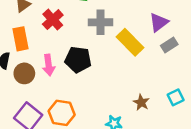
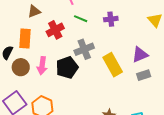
gray cross: (100, 22) -> (84, 49), moved, turned -36
black pentagon: (78, 60) -> (67, 67), turned 30

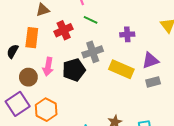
purple cross: (111, 19) -> (127, 34), moved
yellow rectangle: (113, 65) -> (121, 69), turned -40
brown circle: (21, 67) -> (28, 77), moved

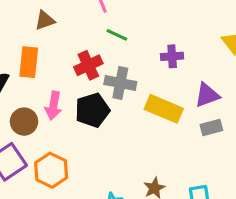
red cross: (64, 30) -> (88, 65), moved
gray cross: (93, 52) -> (120, 83), turned 30

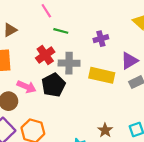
pink arrow: (53, 106) -> (26, 87), turned -66

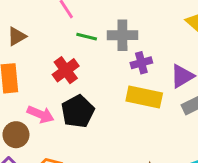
purple cross: (101, 39) -> (141, 63), moved
gray cross: (69, 63) -> (122, 35), moved

